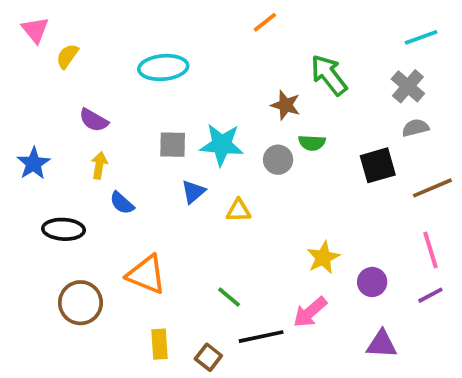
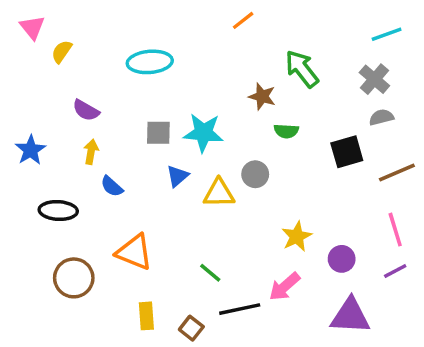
gray circle: (278, 160) -> (255, 174), moved
yellow triangle: (239, 210) -> (219, 193), size x1.4
purple triangle: (382, 344) -> (350, 316), size x1.4

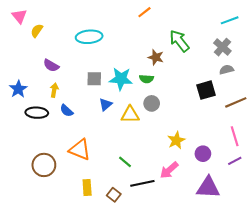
green semicircle: (286, 131) -> (147, 79), moved
black ellipse: (58, 211) -> (37, 113), moved

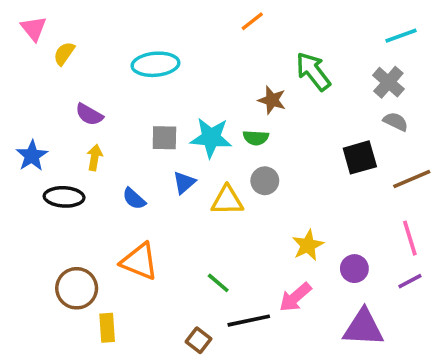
gray semicircle: (227, 70) -> (396, 122), turned 40
blue semicircle: (67, 111) -> (134, 199), moved
yellow rectangle: (87, 188) -> (107, 328), moved

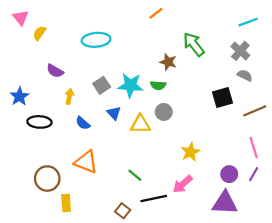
gray square: (164, 138) -> (102, 85), turned -35
yellow arrow: (95, 157) -> (69, 96), moved
blue triangle: (184, 183) -> (114, 113), turned -32
purple circle: (354, 269) -> (229, 174), moved
purple line: (410, 281) -> (254, 174), turned -32

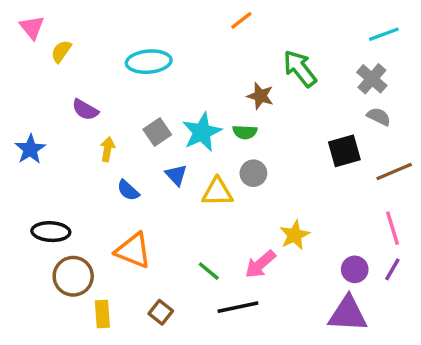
cyan star: (130, 85) -> (202, 132), turned -30
black ellipse: (39, 122) -> (51, 232), moved
pink arrow: (183, 184) -> (260, 264), moved
brown square: (123, 211) -> (161, 312), moved

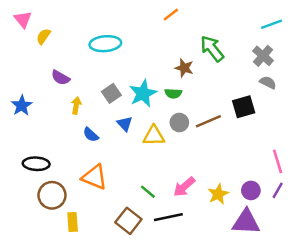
brown line: (394, 172) -> (208, 121), moved
yellow star: (295, 235) -> (218, 194), moved
brown square: (161, 312) -> (128, 221), moved, size x1.5

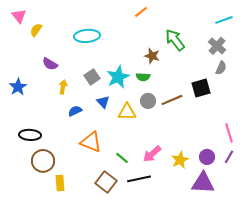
gray semicircle: (268, 82) -> (221, 68), turned 88
blue semicircle: (91, 135) -> (75, 111), turned 112
orange triangle: (94, 177) -> (91, 142), moved

